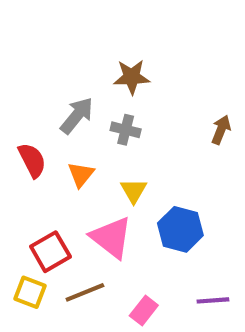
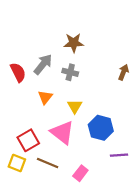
red semicircle: (32, 160) -> (18, 72), moved
brown line: (85, 292) -> (48, 163), turned 45
purple line: (213, 300) -> (119, 155), moved

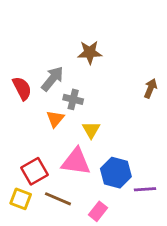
gray cross: (70, 72) -> (73, 99), moved
blue hexagon: (101, 128) -> (116, 173), moved
pink triangle: (62, 132) -> (76, 162), turned -30

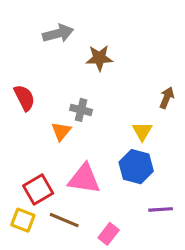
gray arrow: (52, 79) -> (58, 33), moved, turned 36
yellow triangle: (91, 130) -> (142, 131), moved
blue hexagon: (116, 173) -> (136, 167), moved

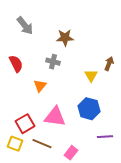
gray arrow: (58, 33) -> (25, 26), moved, turned 66
gray cross: (81, 110) -> (53, 62), moved
yellow triangle: (142, 131) -> (91, 76), moved

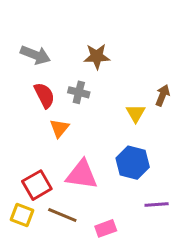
gray arrow: (25, 26) -> (35, 55), moved, turned -30
red semicircle: (16, 64) -> (44, 95), moved
pink rectangle: (71, 153) -> (106, 228), turned 32

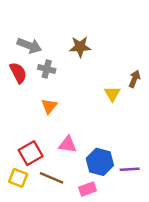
gray cross: (79, 92) -> (47, 69), moved
red semicircle: (44, 95) -> (18, 73), moved
blue hexagon: (133, 163) -> (100, 162), moved
pink triangle: (82, 175) -> (68, 145), size x0.7

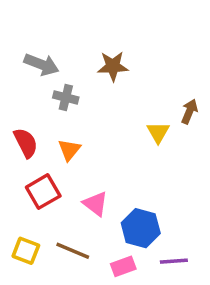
red semicircle: (18, 73) -> (26, 143), moved
pink triangle: (68, 145) -> (95, 204), turned 30
red square: (31, 153) -> (43, 192), moved
purple line: (130, 169) -> (174, 261), moved

